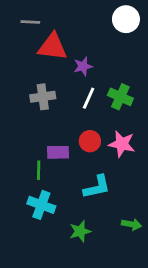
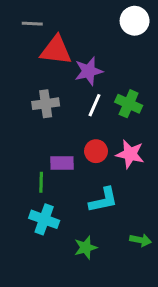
purple star: (83, 66) -> (89, 71), size x1.4

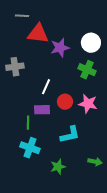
white circle: (135, 21) -> (91, 43), moved
gray cross: (46, 104) -> (15, 67), moved
white line: (95, 105) -> (46, 87), moved

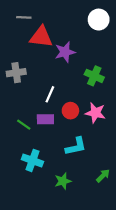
white circle: (91, 43) -> (99, 20), moved
green line: (28, 123) -> (24, 125), moved, turned -56
green arrow: (95, 162) -> (103, 176), turned -56

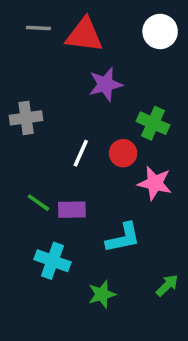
red triangle: (41, 37) -> (84, 35), moved
red circle: (70, 111) -> (123, 153), moved
purple rectangle: (45, 119) -> (72, 210), moved

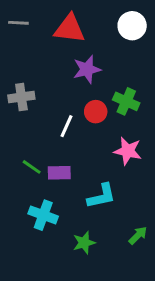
gray line: (38, 28) -> (18, 23), moved
red circle: (123, 153) -> (96, 112), moved

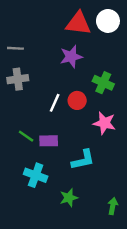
gray line: (18, 23) -> (15, 48), moved
red triangle: (69, 29) -> (78, 23), moved
red circle: (96, 112) -> (77, 100), moved
green arrow: (138, 235) -> (113, 206), moved, turned -35

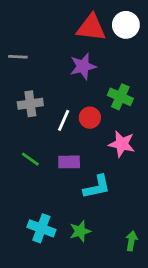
gray cross: (18, 79) -> (30, 104), moved
purple rectangle: (49, 141) -> (69, 162), moved
cyan cross: (36, 175) -> (41, 228), moved

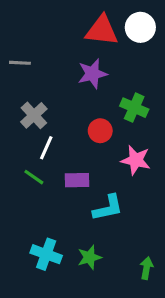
gray cross: (30, 104) -> (34, 115), turned -35
white line: (64, 120) -> (46, 148), moved

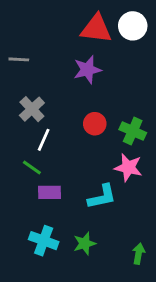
green cross: (134, 108) -> (133, 131), moved
pink star: (136, 160) -> (128, 168), moved
purple rectangle: (77, 180) -> (49, 192), moved

